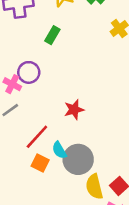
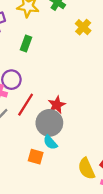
red line: (37, 137) -> (26, 105), moved
gray circle: (78, 159) -> (49, 123), moved

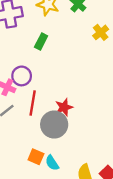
red line: (26, 105) -> (33, 103), turned -30
cyan semicircle: (50, 142) -> (52, 163), moved

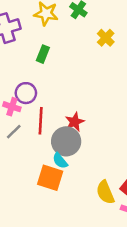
orange square: (36, 157) -> (50, 178), size x1.5
cyan semicircle: (52, 163) -> (60, 161), moved

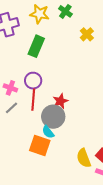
green rectangle: (43, 54) -> (36, 46), size x1.5
purple circle: (26, 93) -> (33, 81), moved

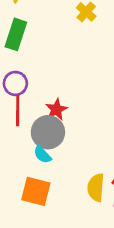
orange square: (40, 146) -> (36, 191), moved
yellow semicircle: (84, 158) -> (96, 188), turned 30

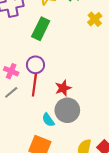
gray circle: (48, 132) -> (67, 110), moved

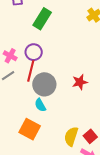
red star: (63, 88) -> (80, 82), moved
gray circle: (67, 110) -> (44, 84), moved

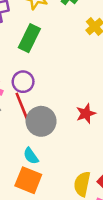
red line: (31, 71) -> (22, 106), turned -30
cyan semicircle: (40, 105) -> (31, 156), moved

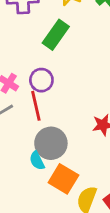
gray circle: (41, 121) -> (51, 143), moved
orange square: (28, 180) -> (63, 179), moved

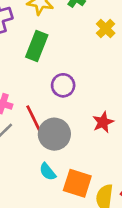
purple circle: (41, 80) -> (63, 85), moved
gray circle: (51, 143) -> (54, 134), moved

